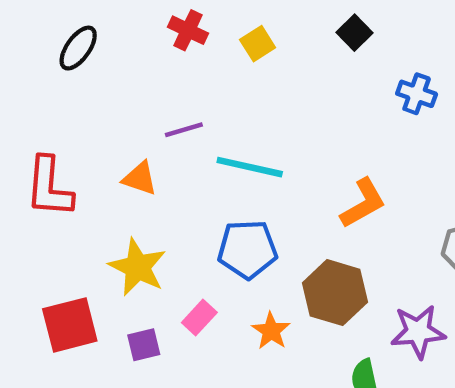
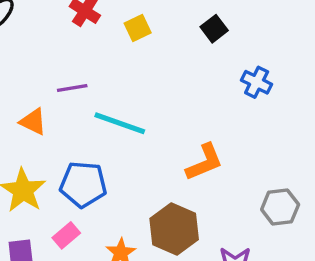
blue pentagon: (247, 249) -> (83, 184), moved

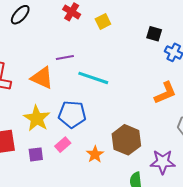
black square: (214, 29) -> (154, 34), moved, turned -35
orange triangle: (33, 122) -> (42, 78), size x1.4
orange L-shape: (204, 162) -> (165, 93), moved

